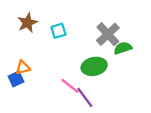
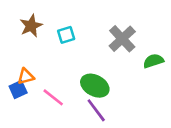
green semicircle: (123, 48) -> (153, 61), moved
green ellipse: (94, 66) -> (95, 86), moved, turned 40
pink line: (70, 86) -> (53, 97), moved

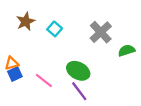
cyan square: (66, 35) -> (55, 29), turned -32
orange triangle: (26, 76) -> (12, 63), moved

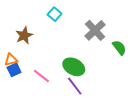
brown star: (26, 21) -> (24, 35), moved
cyan square: (55, 29) -> (55, 14), moved
green semicircle: (126, 50) -> (119, 48), turned 70

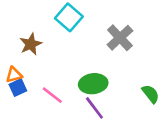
cyan square: (55, 14) -> (69, 17), size x1.5
green semicircle: (119, 48) -> (151, 94), moved
green ellipse: (74, 67) -> (93, 84), turned -35

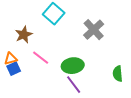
green semicircle: (151, 94) -> (118, 74), turned -147
pink line: (52, 95) -> (41, 58), moved

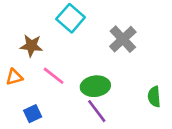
brown star: (24, 35) -> (31, 46), turned 30
blue square: (14, 69) -> (33, 114), moved

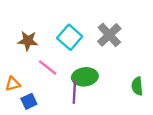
cyan square: (71, 18) -> (70, 37), moved
orange triangle: (14, 77) -> (13, 84), moved
purple line: (97, 111) -> (74, 92), moved, turned 40

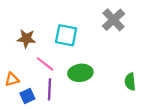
gray cross: (109, 35) -> (114, 20), moved
cyan square: (70, 37) -> (66, 35), turned -30
purple line: (74, 92) -> (50, 89), moved

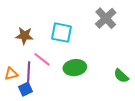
green semicircle: (130, 82) -> (121, 76), turned -42
purple line: (50, 89) -> (29, 72), moved

